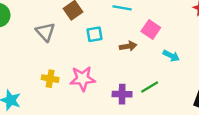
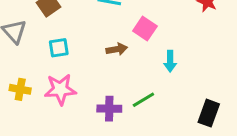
cyan square: (95, 34) -> (59, 48), moved
cyan arrow: (171, 56) -> (170, 61), turned 63

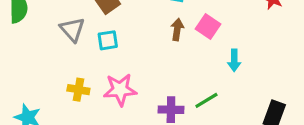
cyan square: (59, 48) -> (108, 40), moved
brown arrow: (117, 49) -> (177, 29), moved, turned -72

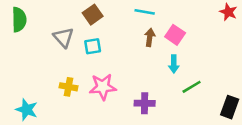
cyan arrow: (234, 60) -> (174, 64), moved
green line: (206, 100) -> (192, 87), moved

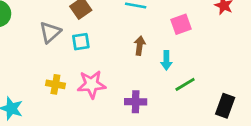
pink square: (175, 35) -> (181, 24), moved, turned 36
gray triangle: (63, 37) -> (50, 32), turned 30
brown arrow: (150, 37) -> (140, 46), moved

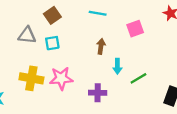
gray triangle: (50, 32) -> (27, 35), turned 48
cyan arrow: (166, 60) -> (117, 66), moved
yellow cross: (55, 84) -> (31, 78), size x1.5

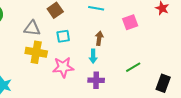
cyan square: (52, 43) -> (63, 36), moved
cyan arrow: (117, 66) -> (93, 56), moved
yellow cross: (31, 78) -> (36, 52), moved

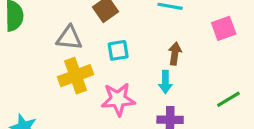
yellow cross: (36, 52) -> (76, 76), turned -30

